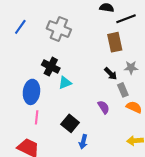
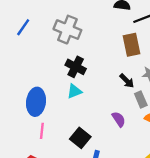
black cross: (51, 67) -> (76, 67), moved

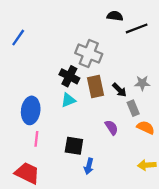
gray cross: (67, 30) -> (89, 54), moved
brown rectangle: (131, 45) -> (96, 87), moved
black square: (80, 138) -> (74, 146), turned -30

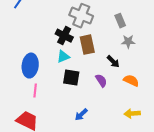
black arrow: (119, 90) -> (113, 62), moved
gray rectangle: (133, 108) -> (120, 21), moved
black square: (74, 146) -> (71, 78), moved
blue arrow: (89, 166) -> (81, 115), turned 32

